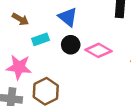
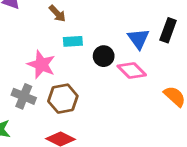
blue triangle: (68, 17) -> (138, 39), moved

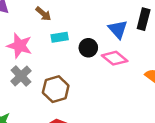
pink star: (41, 65) -> (19, 46), moved
gray cross: (24, 96) -> (21, 76), moved, turned 30

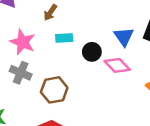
brown arrow: (43, 14) -> (50, 12), turned 77
gray cross: (21, 76) -> (21, 73), turned -30

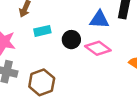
blue triangle: (124, 37) -> (99, 19), turned -42

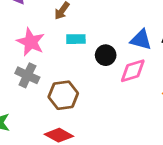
pink diamond: (98, 48) -> (133, 71), turned -65

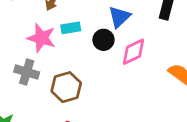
blue triangle: (141, 40) -> (119, 17), moved, turned -50
pink star: (31, 42) -> (41, 38), moved

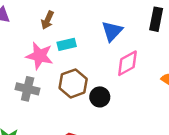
black circle: (104, 40) -> (100, 97), moved
brown hexagon: (66, 87) -> (73, 83), moved

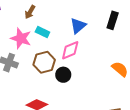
cyan rectangle: (67, 44) -> (42, 32), turned 32
pink diamond: (127, 63) -> (70, 50), moved

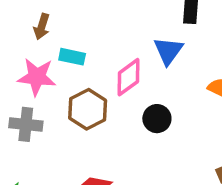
blue triangle: (78, 26) -> (168, 51), moved
black circle: (63, 75) -> (157, 119), moved

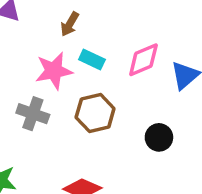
pink star: (37, 77) -> (54, 71), turned -30
pink diamond: (128, 77) -> (143, 60), moved

